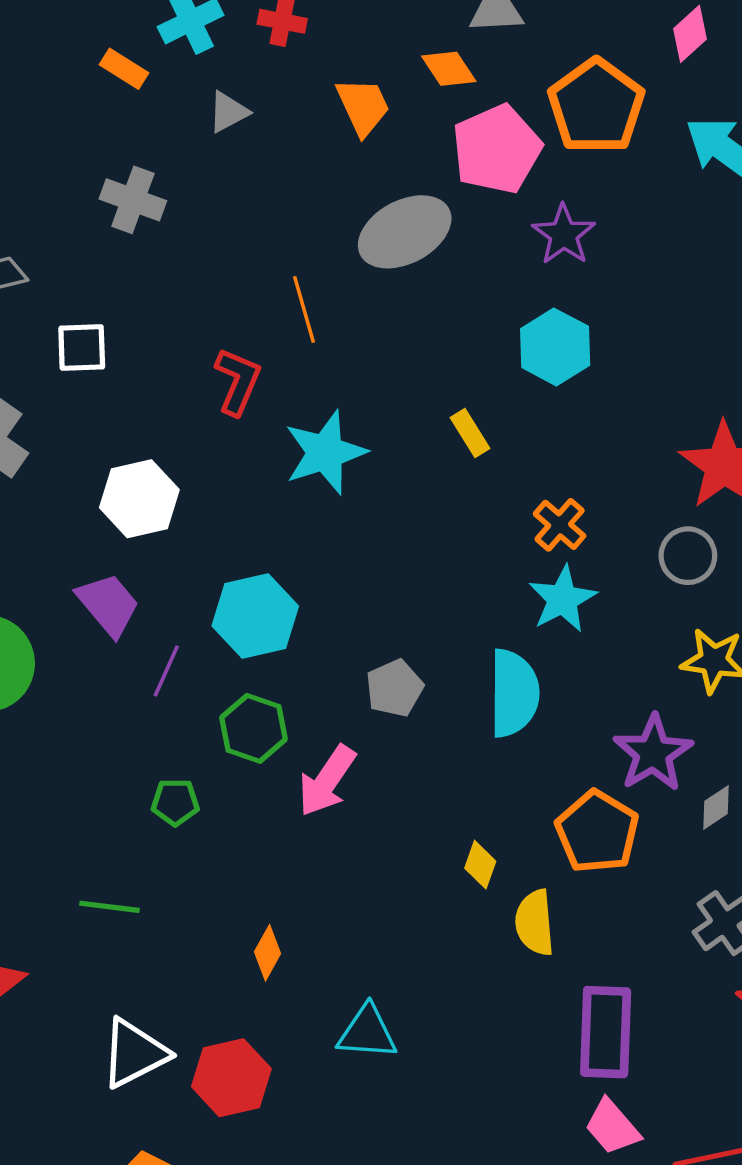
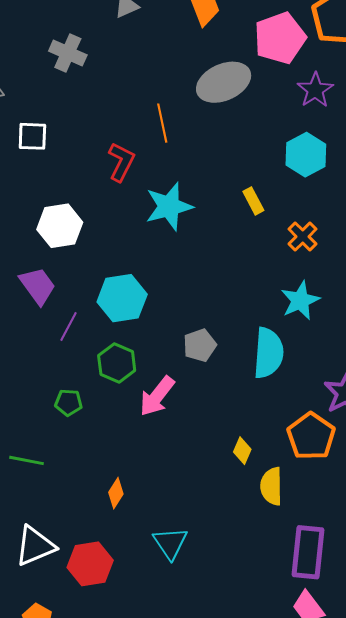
orange cross: (560, 525) -> (303, 237), moved
cyan triangle: (367, 1032) -> (170, 543), turned 48

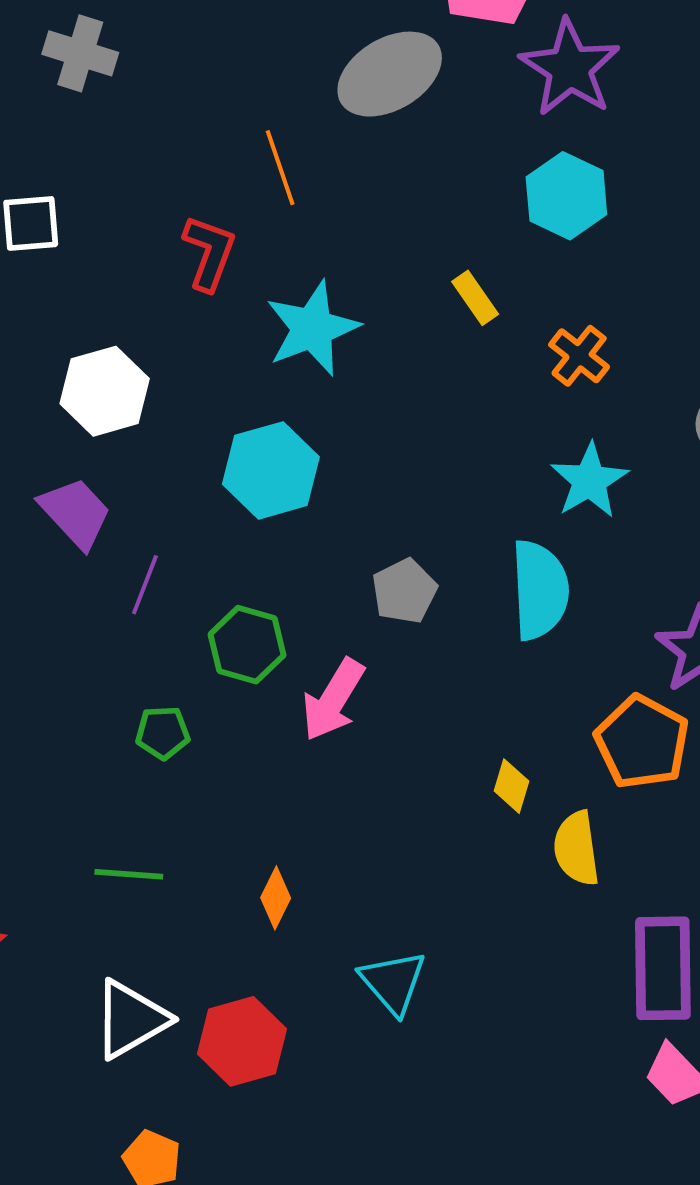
purple star: (315, 90) -> (570, 68), size x1.4
cyan hexagon: (122, 298) -> (271, 470), moved
green line: (26, 460) -> (129, 874), moved

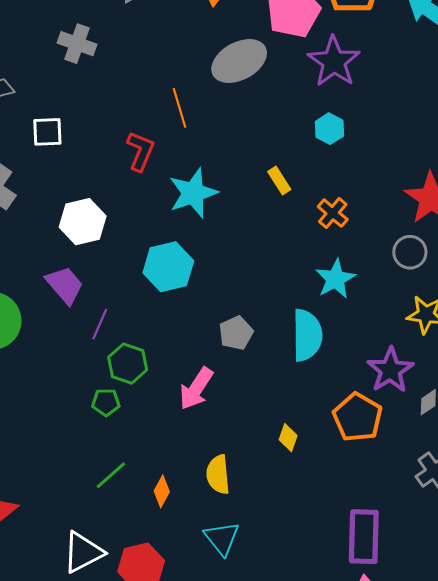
cyan hexagon: (566, 196) -> (329, 129), size x0.7
green hexagon: (247, 645) -> (128, 364), moved
yellow semicircle: (576, 848) -> (218, 475), moved
green line: (129, 874) -> (111, 475), moved, turned -48

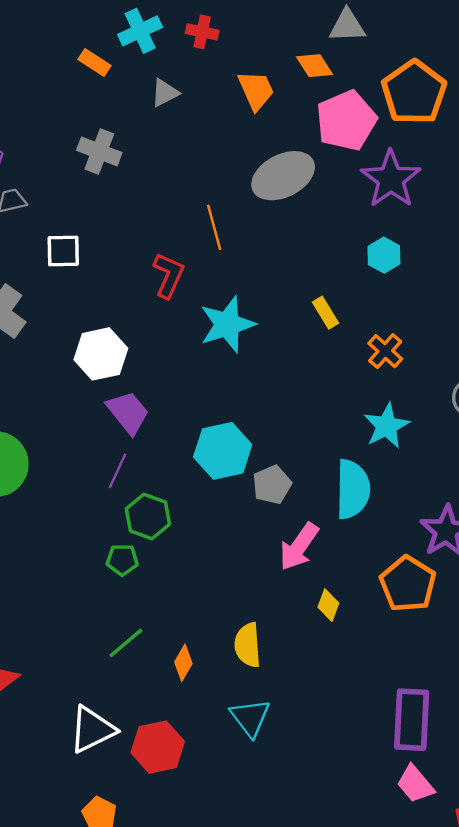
cyan hexagon: (168, 267) -> (223, 451), moved
purple trapezoid: (65, 285) -> (128, 412), moved
pink arrow: (196, 389) -> (299, 547), moved

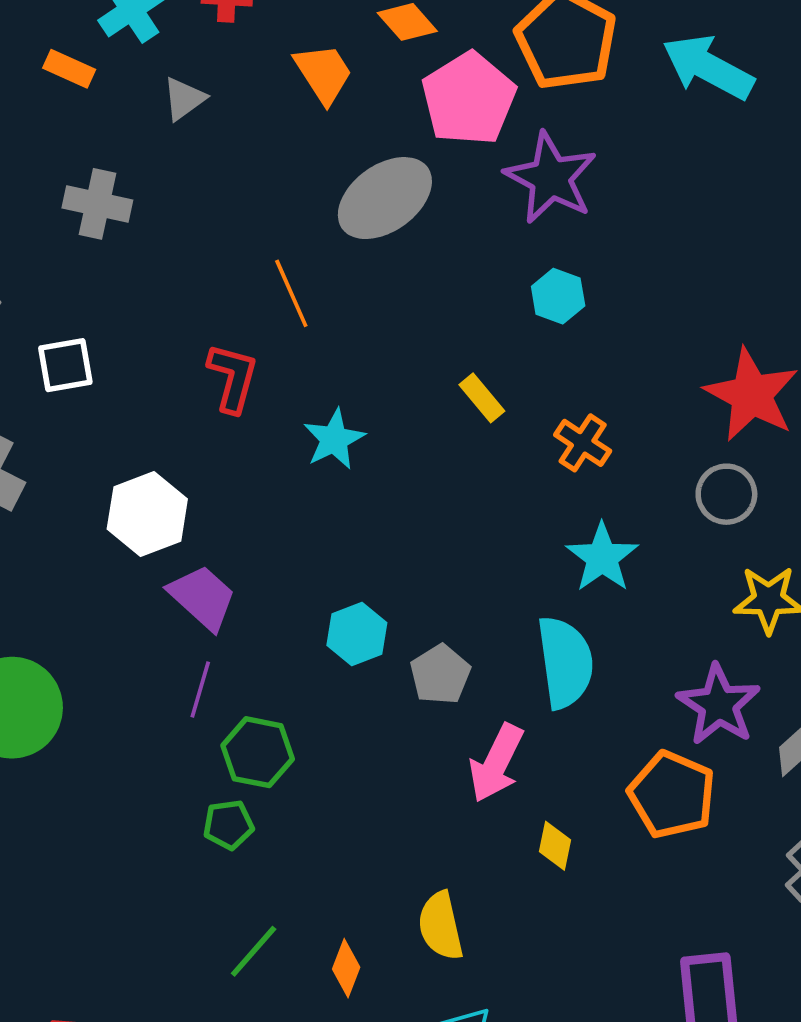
cyan star: (227, 324) -> (334, 439), size x0.7
cyan hexagon: (223, 451) -> (357, 634), size x0.7

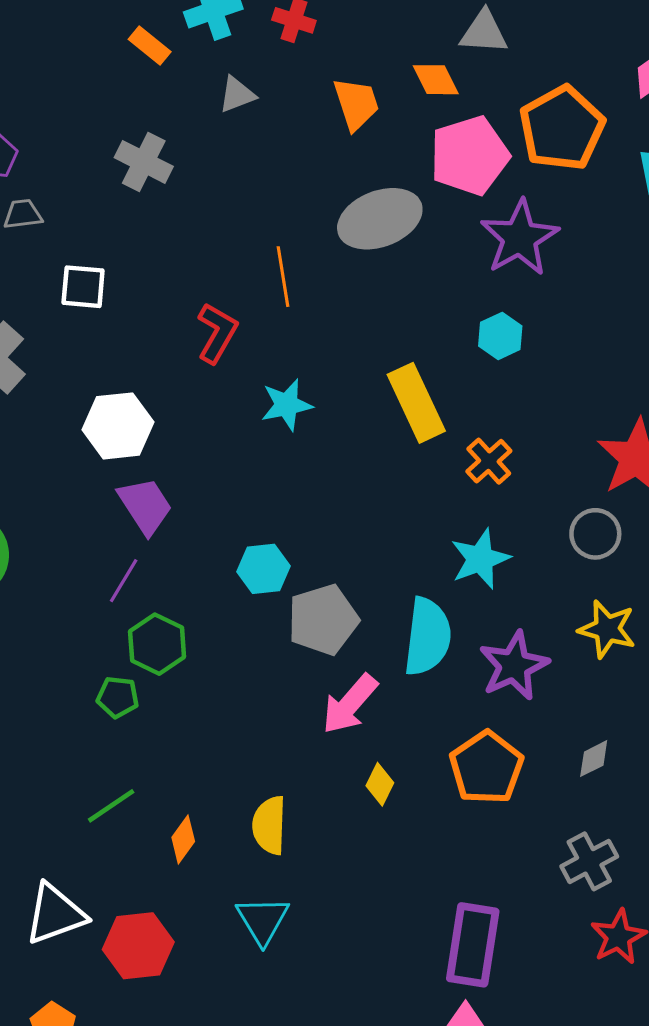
yellow rectangle: (482, 398) -> (416, 403), size x1.8
gray pentagon: (440, 674) -> (323, 620), size x1.4
purple star: (719, 705) -> (514, 666), moved

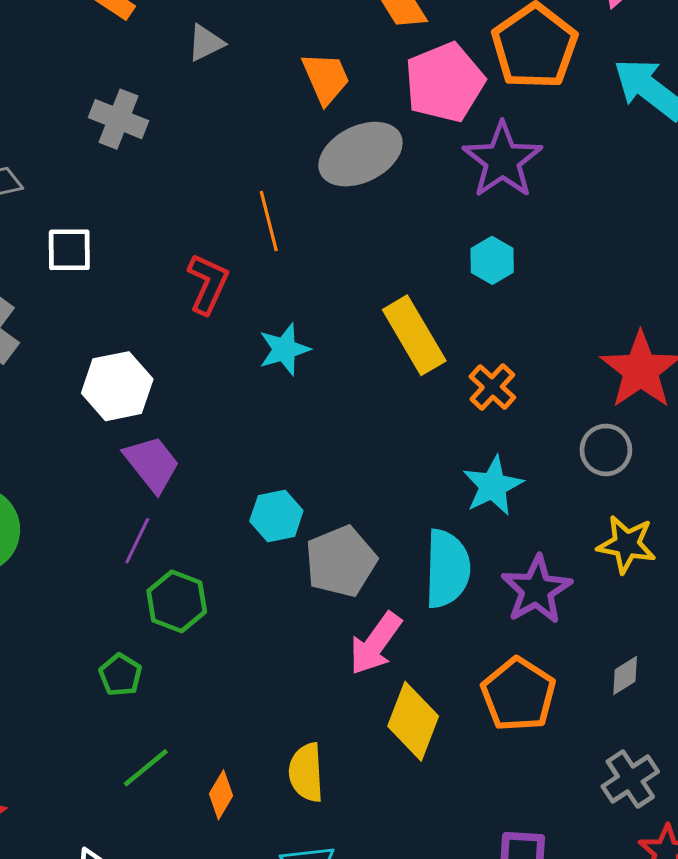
orange trapezoid: (356, 104) -> (326, 78), moved
green pentagon: (118, 697) -> (120, 675), moved, turned 30
yellow diamond: (380, 784) -> (413, 721), size x1.8

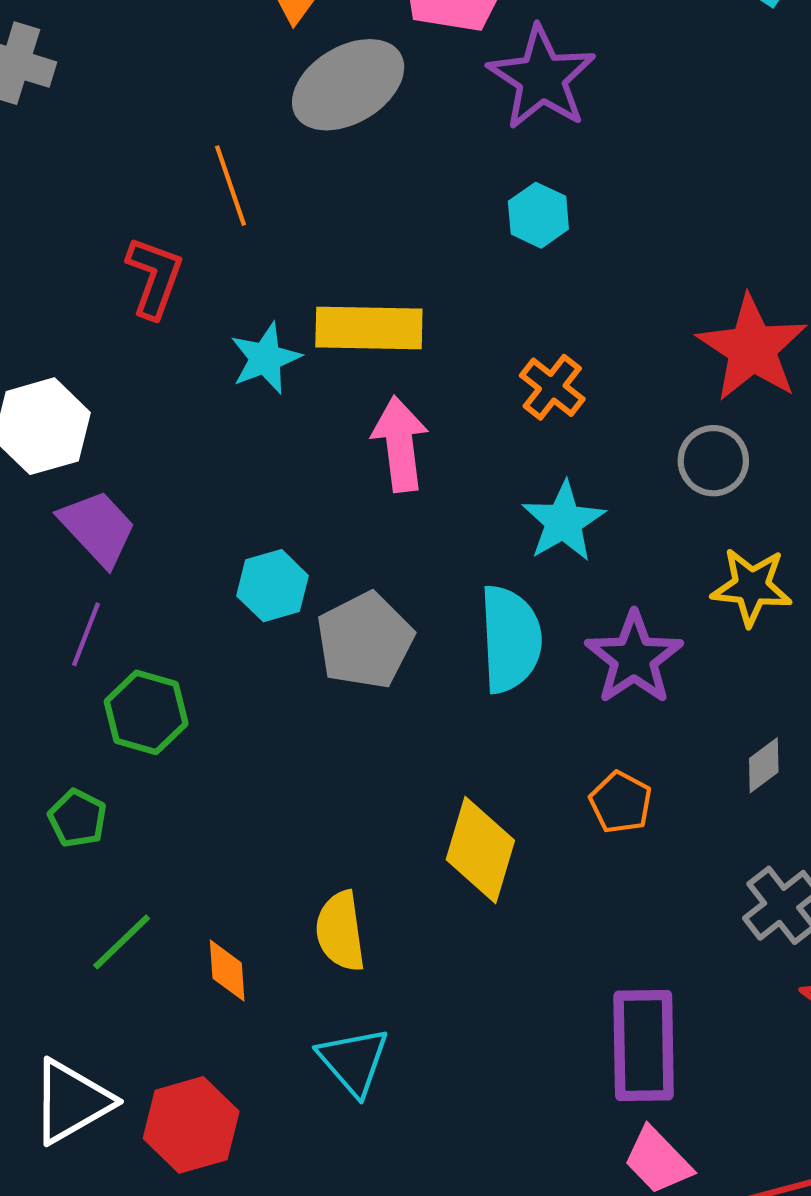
yellow rectangle: (414, 335) -> (369, 328), moved, turned -54
pink arrow: (375, 644) -> (400, 444), moved, turned 142
orange pentagon: (518, 694) -> (621, 802), size x0.6
orange diamond: (221, 795) -> (227, 971), turned -30

